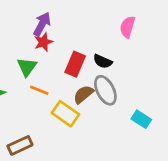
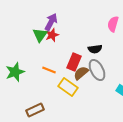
black semicircle: (103, 61) -> (95, 49), turned -32
red rectangle: (75, 64) -> (74, 62), moved
green triangle: (27, 67) -> (40, 35), moved

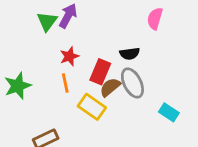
green triangle: (40, 35) -> (47, 21), moved
red star: (52, 35) -> (69, 56), moved
orange line: (49, 70) -> (65, 83), turned 56

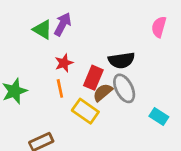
pink semicircle: (155, 19) -> (159, 27), moved
green triangle: (47, 21) -> (43, 30), turned -35
black semicircle: (130, 54) -> (121, 60), size x1.4

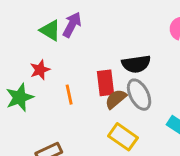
red star: (64, 63) -> (40, 70), moved
red rectangle: (93, 78) -> (106, 83), turned -30
yellow rectangle: (85, 111) -> (123, 137), moved

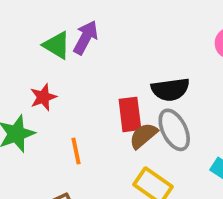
orange line: (69, 95) -> (76, 151), moved

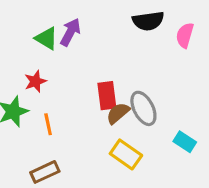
black semicircle: (170, 89) -> (148, 21), moved
orange line: (76, 151) -> (48, 124), moved

